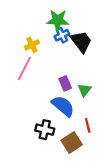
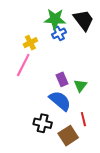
black trapezoid: (81, 42) -> (83, 20), moved

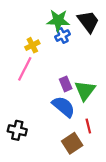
green triangle: (80, 85) -> (85, 90), size x1.5
black cross: (43, 123) -> (17, 130), moved

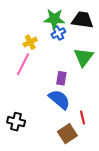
black trapezoid: (88, 22) -> (82, 20), turned -45
purple rectangle: (66, 84) -> (61, 78), turned 32
green triangle: (85, 90) -> (83, 57), moved

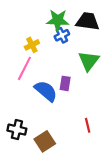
blue semicircle: (59, 99) -> (46, 91), moved
brown square: (67, 134) -> (45, 141), moved

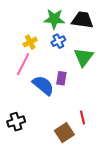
blue cross: (62, 35) -> (58, 41), moved
black cross: (17, 130) -> (16, 122), turned -30
brown square: (45, 141) -> (64, 133), moved

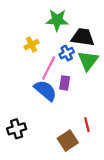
black trapezoid: (82, 20) -> (83, 37), moved
blue cross: (58, 41) -> (67, 53), moved
pink line: (23, 64) -> (49, 68), moved

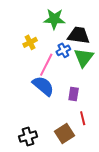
purple rectangle: (65, 83) -> (74, 94), moved
black cross: (17, 129) -> (28, 137), moved

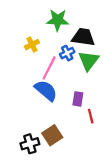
red line: (83, 118) -> (91, 116), moved
brown square: (64, 134) -> (52, 135), moved

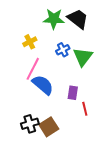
black trapezoid: (83, 37) -> (78, 19), moved, turned 30
pink line: (49, 68) -> (33, 69), moved
black cross: (30, 144) -> (30, 124), moved

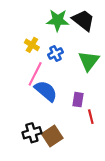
yellow cross: (30, 42) -> (32, 45), turned -32
blue cross: (63, 50) -> (55, 53), moved

